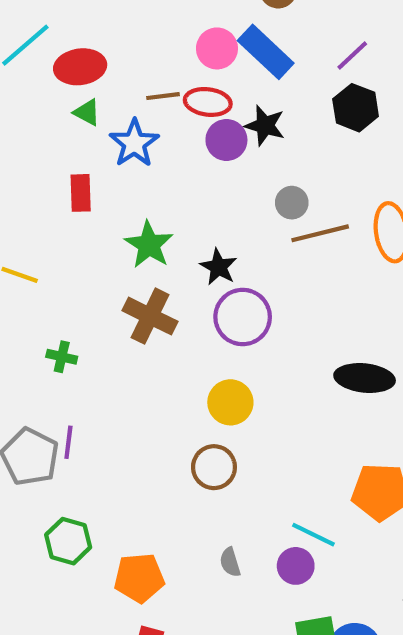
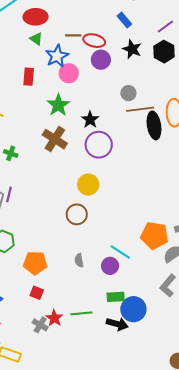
pink circle: (217, 48) -> (69, 73), moved
blue rectangle: (266, 52) -> (124, 20), size x0.6
black star: (265, 125) -> (132, 49), moved
black ellipse: (365, 378) -> (154, 125), moved, turned 68

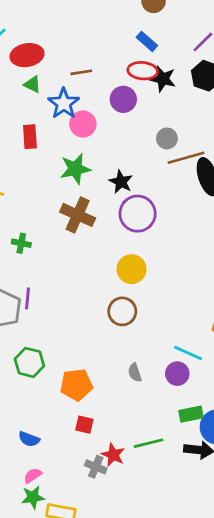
red ellipse: (94, 41) -> (143, 71), moved
green star: (58, 105) -> (75, 169), turned 30

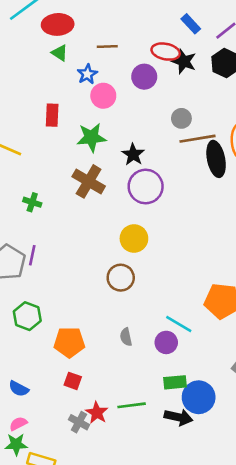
blue rectangle: (147, 41) -> (191, 24), moved
blue star: (64, 103) -> (87, 74), size x0.7
red rectangle: (30, 137) -> (52, 115), moved

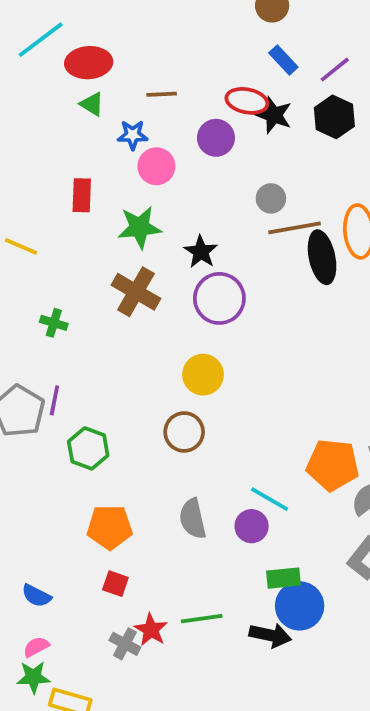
blue star: (87, 74) -> (133, 135), turned 30
green hexagon: (27, 316) -> (88, 448), moved
gray semicircle: (126, 337) -> (193, 519), size x1.5
green rectangle: (175, 382) -> (284, 578), moved

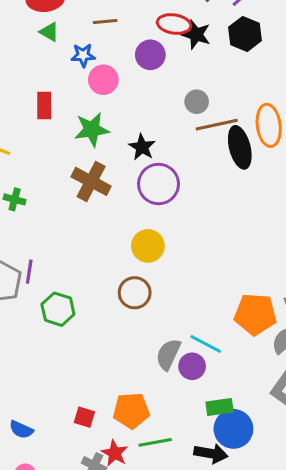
green cross: (54, 323) -> (15, 199), moved
gray semicircle: (193, 519) -> (168, 354), moved, turned 40
orange pentagon: (110, 527) -> (131, 411), moved

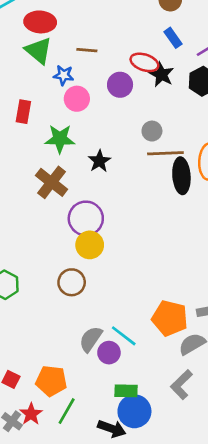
green triangle: (49, 32) -> (39, 51), size x1.6
purple circle: (159, 184) -> (86, 218), moved
green line: (155, 442) -> (67, 411), turned -60

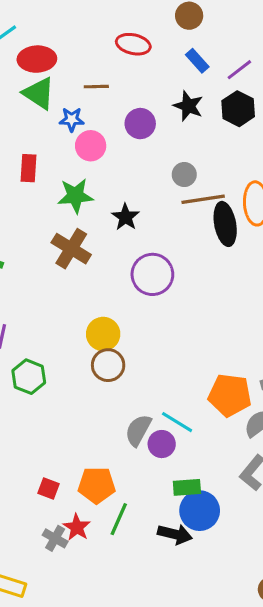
red ellipse: (144, 62) -> (133, 44), moved
purple circle: (86, 218) -> (152, 274), moved
yellow circle: (90, 245) -> (103, 334), moved

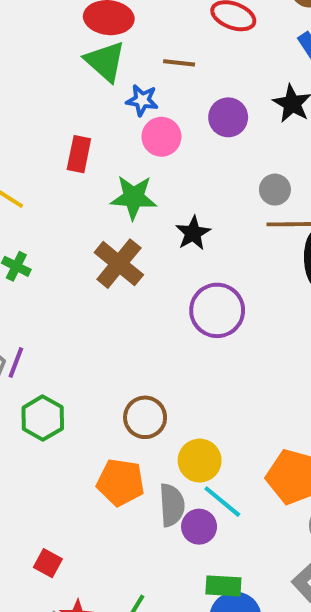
yellow circle: (103, 334) -> (200, 461), moved
gray semicircle: (138, 430) -> (172, 505), turned 140
orange pentagon: (97, 485) -> (121, 482), moved

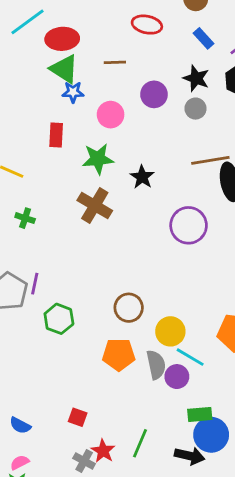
blue star: (142, 100) -> (73, 92), moved
gray circle: (275, 190) -> (195, 109), moved
purple circle: (217, 310) -> (189, 225), moved

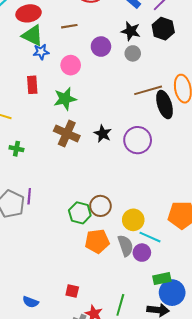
black star: (142, 177) -> (103, 134), moved
green hexagon: (59, 319) -> (80, 213), moved

